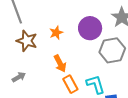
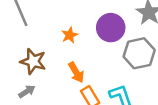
brown star: (27, 41) -> (33, 61), moved

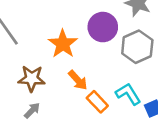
orange star: (70, 35) -> (63, 44), size x1.6

